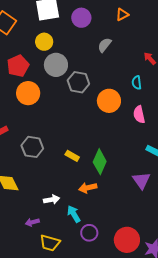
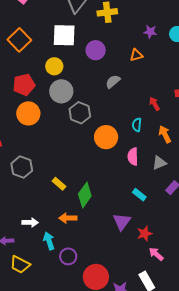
purple circle: (89, 233) -> (68, 256), moved

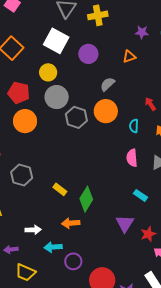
white square: (64, 35) -> (56, 41), turned 30
red pentagon: (24, 85) -> (19, 93), turned 30
orange circle: (106, 137) -> (106, 111), moved
cyan arrow: (49, 241) -> (53, 247), turned -72

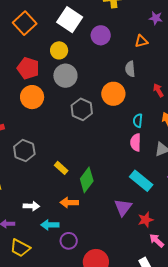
gray semicircle: (107, 84) -> (130, 69), moved, turned -56
gray hexagon: (76, 117) -> (82, 109), moved
cyan semicircle: (134, 126) -> (138, 121), moved
cyan rectangle: (141, 195) -> (141, 181), size x1.6

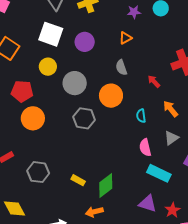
gray circle: (65, 76) -> (75, 83), moved
pink semicircle: (136, 142) -> (145, 147), moved
green diamond: (87, 180) -> (106, 186), turned 30
purple triangle: (123, 207) -> (148, 204), turned -36

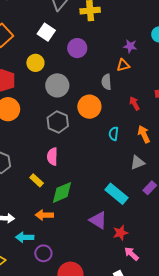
purple star: (134, 12) -> (130, 46), moved
white square: (51, 34) -> (46, 32), size x0.7
orange triangle: (125, 38) -> (123, 65), moved
pink semicircle: (145, 147) -> (52, 157), moved

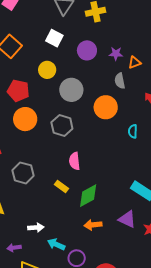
purple star: (130, 46) -> (116, 54), moved
gray hexagon: (58, 122) -> (62, 126), moved
orange arrow: (44, 215) -> (93, 225), moved
cyan arrow: (25, 237) -> (56, 244), turned 30

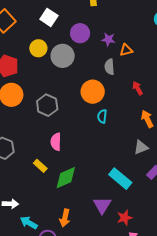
gray circle: (71, 90) -> (63, 56), moved
cyan semicircle: (133, 131) -> (102, 116), moved
purple triangle: (127, 219) -> (102, 205), turned 30
orange arrow: (93, 225) -> (65, 218), moved, turned -78

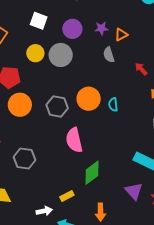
orange circle: (93, 92) -> (89, 99), moved
pink semicircle: (56, 142) -> (74, 140), size x1.4
yellow rectangle: (40, 166) -> (67, 196), moved, turned -56

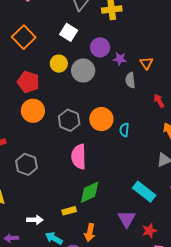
purple star: (101, 28) -> (120, 59), moved
orange triangle: (121, 35) -> (146, 63), turned -48
yellow rectangle: (67, 196) -> (69, 211), moved

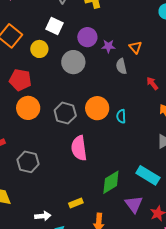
yellow circle: (59, 64) -> (39, 49), moved
green diamond: (90, 192) -> (111, 182), moved

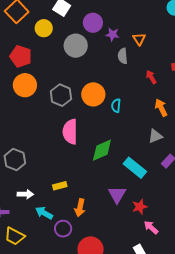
gray hexagon: (28, 162) -> (15, 160), moved
green diamond: (111, 182) -> (102, 150), moved

